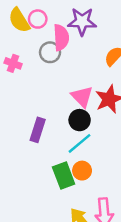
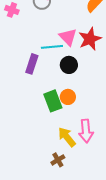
black circle: (80, 120) -> (69, 65), moved
cyan line: (80, 143) -> (52, 47), moved, turned 35

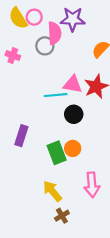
pink triangle: (68, 37) -> (73, 84), turned -36
purple rectangle: (32, 64) -> (21, 136), moved
yellow arrow: (67, 137) -> (52, 191), moved

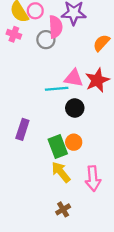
pink cross: (13, 56) -> (14, 34), moved
yellow arrow: (52, 191) -> (61, 172), moved

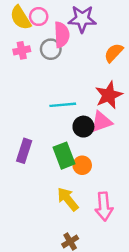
pink cross: (14, 34) -> (22, 50), moved, turned -32
pink triangle: (74, 78) -> (102, 122), moved, turned -30
green rectangle: (58, 146) -> (64, 156), moved

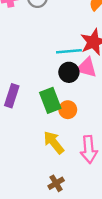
cyan line: (63, 105) -> (69, 51), moved
pink triangle: (102, 122) -> (86, 68), turned 35

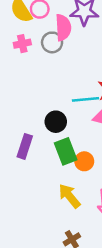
black circle: (69, 72) -> (56, 122), moved

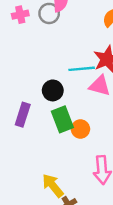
yellow arrow: (69, 196) -> (53, 186), moved

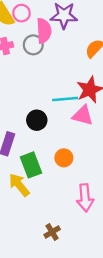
green rectangle: (62, 119) -> (31, 165), moved
yellow arrow: (53, 186) -> (19, 185), moved

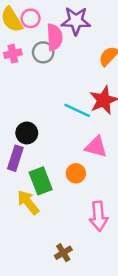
cyan line: (65, 99) -> (77, 110), turned 30
pink triangle: (83, 115) -> (96, 147), moved
black circle: (37, 120) -> (27, 133), moved

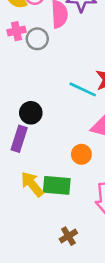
gray circle: (43, 52) -> (37, 39), moved
green rectangle: (41, 181) -> (57, 185), moved, turned -64

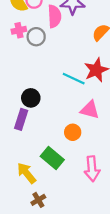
yellow arrow: (32, 184) -> (26, 173), moved
green rectangle: (57, 185) -> (52, 158), turned 35
brown cross: (68, 236) -> (38, 200), moved

